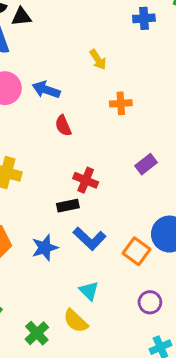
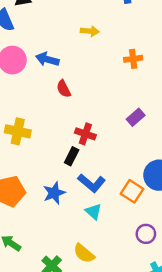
yellow arrow: (98, 60) -> (90, 31), turned -48
orange cross: (121, 103) -> (133, 59), moved
black rectangle: (68, 206) -> (72, 156), turned -48
cyan triangle: (89, 291) -> (93, 212), moved

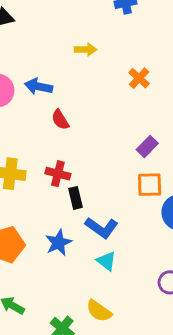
orange cross: (133, 59) -> (139, 78), turned -36
red cross: (85, 134) -> (58, 174), moved
black rectangle: (72, 156) -> (76, 198), turned -36
orange square: (132, 191) -> (150, 185), moved, turned -30

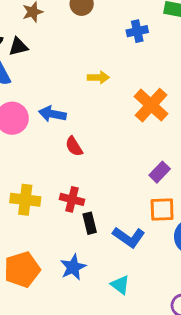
orange cross: (139, 78) -> (151, 105), size x1.6
blue L-shape: (102, 228) -> (129, 237), moved

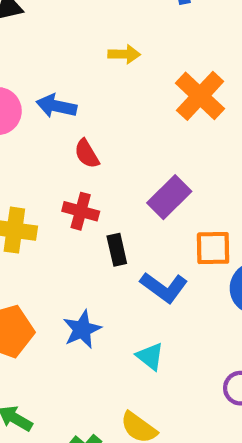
purple rectangle: (160, 172) -> (169, 197), moved, size x1.4
red cross: (72, 199) -> (81, 211), moved
black rectangle: (90, 223) -> (117, 250), moved

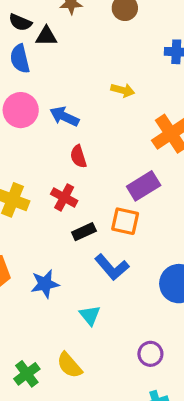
purple rectangle: (169, 197) -> (144, 186), moved
orange square: (213, 248) -> (125, 221), moved
black rectangle: (117, 250) -> (84, 232), turned 65

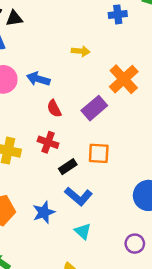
purple rectangle: (144, 186) -> (94, 108), moved
blue L-shape: (112, 267) -> (79, 196), moved
purple circle: (150, 354) -> (135, 244), moved

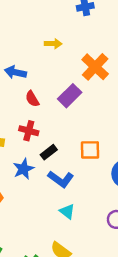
orange square: (99, 153) -> (90, 150), moved
blue star: (44, 212) -> (23, 169), moved

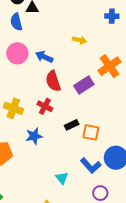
red semicircle: (32, 99) -> (53, 81), size x1.5
black rectangle: (49, 152) -> (72, 125), moved
blue L-shape: (61, 179) -> (91, 166), moved

